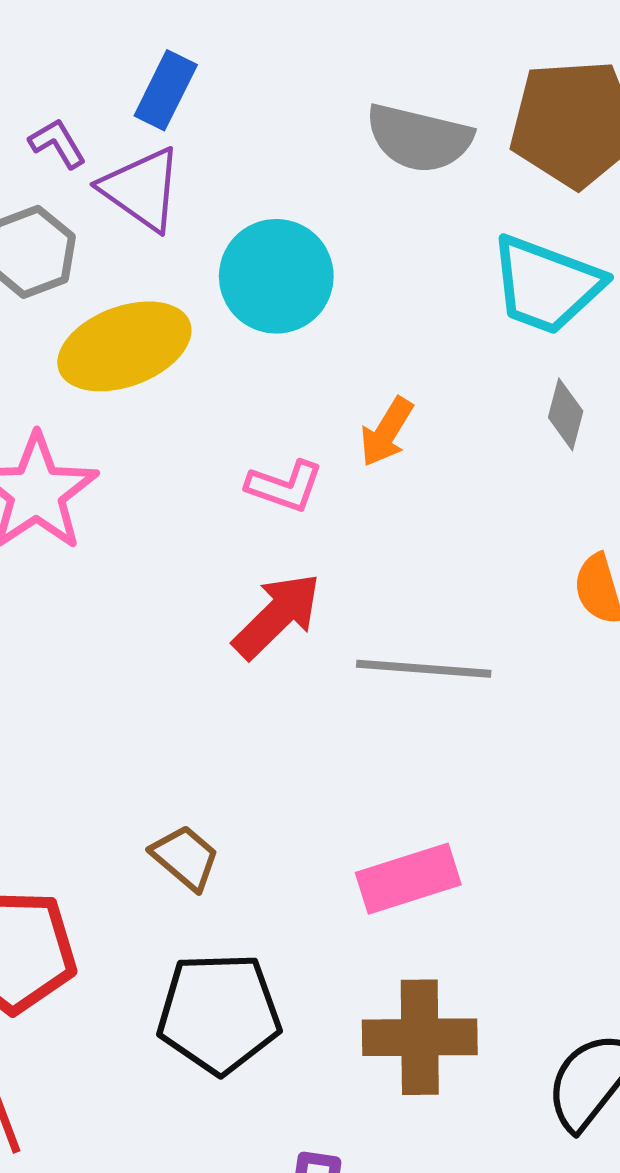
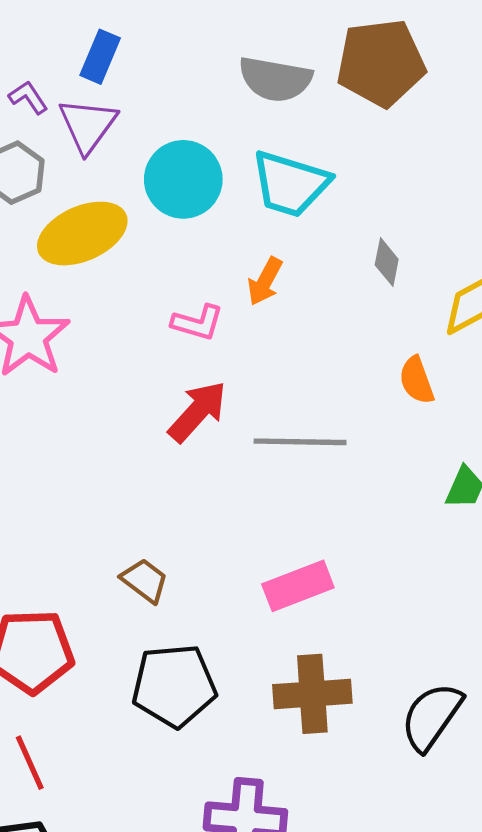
purple triangle: (142, 189) -> (88, 125), turned 34
cyan trapezoid: (546, 285) -> (290, 184), moved

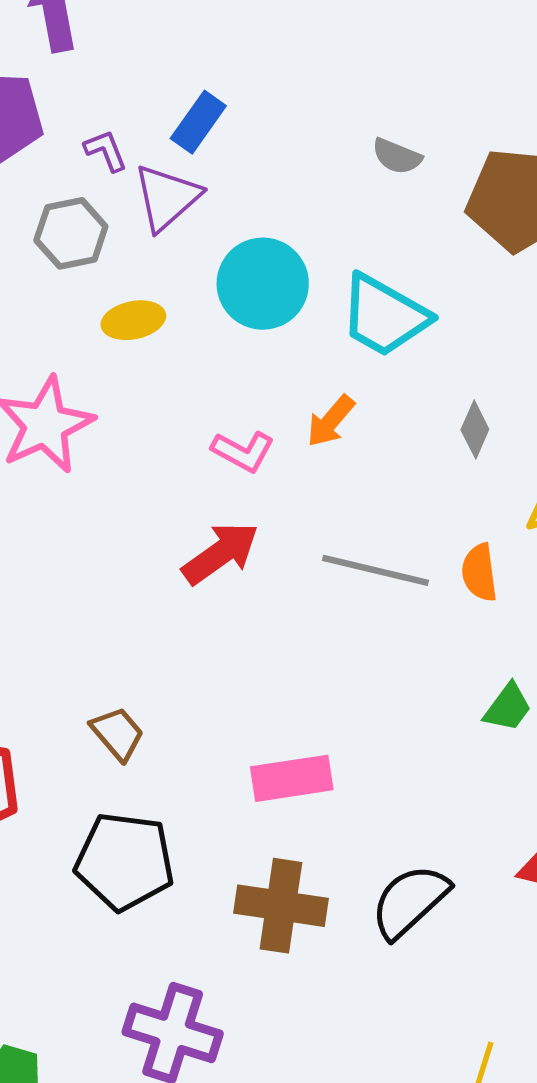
gray semicircle: (275, 79) -> (397, 156), moved, size x0.6
yellow ellipse: (82, 234) -> (133, 320), size x0.6
gray line: (300, 442) -> (376, 570), moved
black semicircle: (432, 717) -> (410, 901), moved

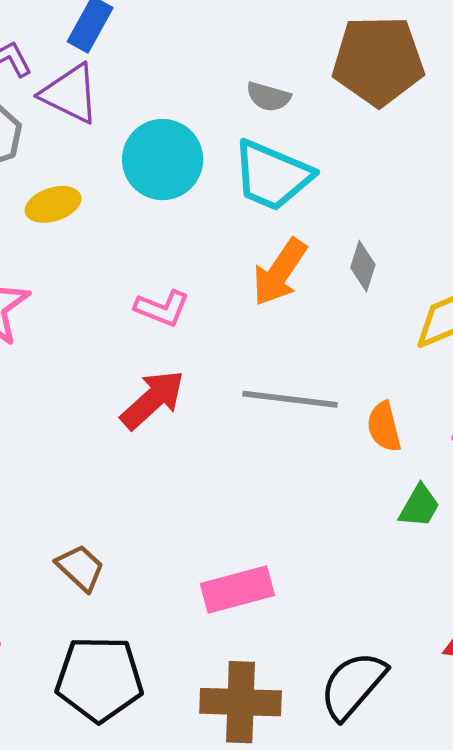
gray semicircle: (397, 156) -> (268, 97), moved
purple triangle: (167, 197) -> (70, 94), turned -46
orange arrow: (331, 421) -> (280, 272), moved, size x1.4
orange semicircle: (479, 573) -> (384, 427), moved

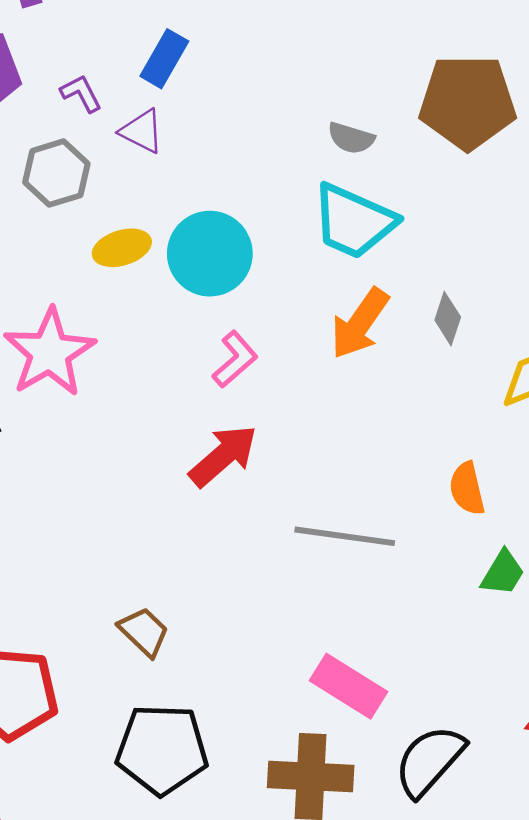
purple triangle: (70, 94) -> (142, 131), size x0.7
cyan circle: (163, 160) -> (210, 254), moved
pink L-shape: (162, 308) -> (235, 359), turned -64
gray line: (290, 399) -> (345, 536), moved
pink rectangle: (237, 590) -> (348, 686), moved, turned 46

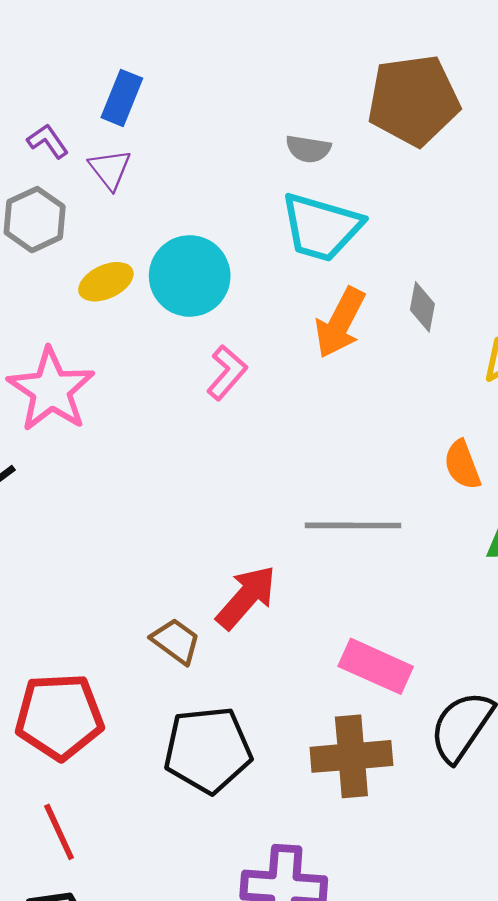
purple triangle: (142, 131) -> (110, 169), turned 33
red arrow: (223, 456) -> (246, 597), moved

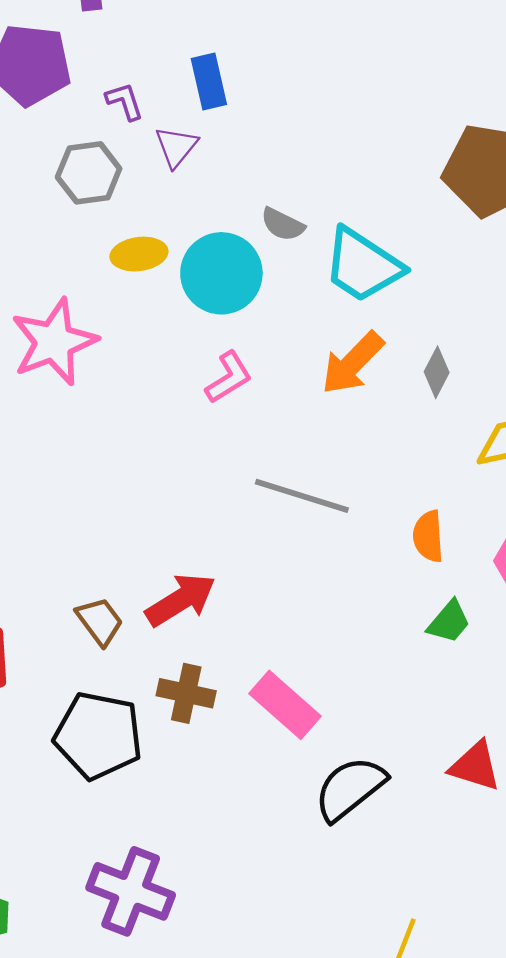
blue rectangle: (122, 98) -> (209, 82), turned -52
gray semicircle: (308, 149) -> (283, 224), moved
gray line: (353, 525) -> (302, 496), moved
brown cross: (351, 756) -> (186, 693), moved, size x0.7

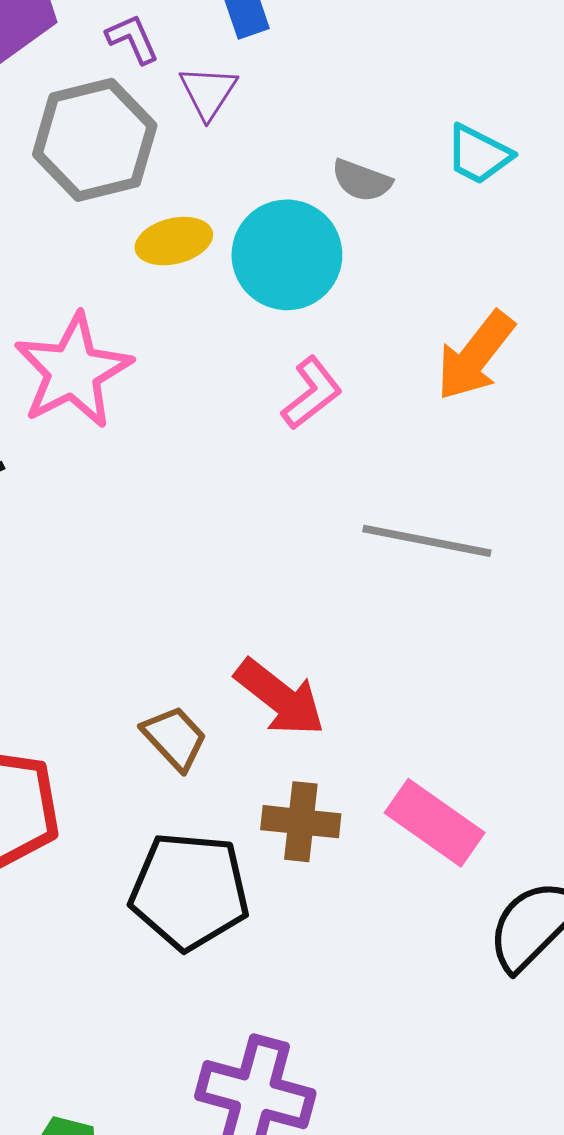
gray hexagon: (89, 173) -> (95, 140), size x1.4
cyan trapezoid: (363, 265) -> (479, 154), moved, size x0.6
red arrow: (181, 600) -> (280, 698), turned 76

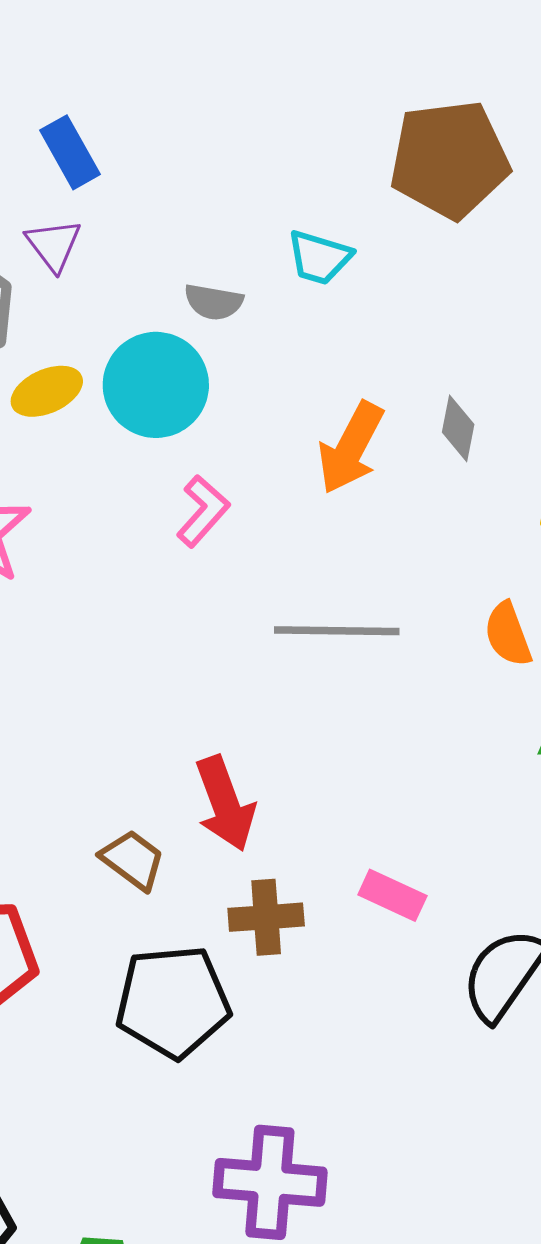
red arrow: (280, 698) -> (225, 804), turned 42
pink rectangle: (435, 823) -> (392, 895), size x0.7

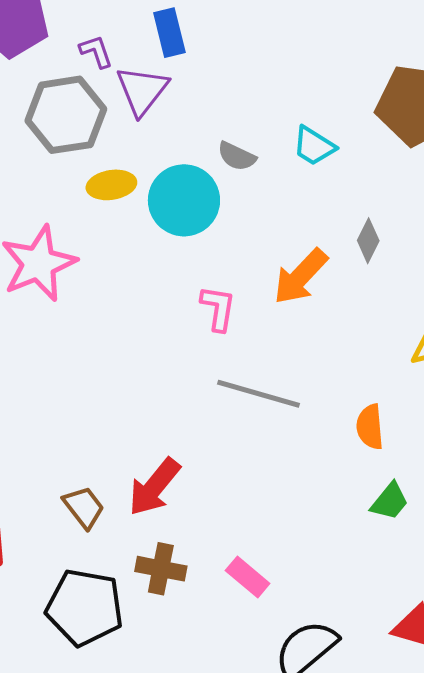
purple triangle: (54, 245) -> (142, 90), size x1.4
gray diamond: (458, 428) -> (368, 241), moved
pink L-shape: (203, 511) -> (218, 308), moved, turned -48
red arrow: (225, 804) -> (154, 487), turned 44

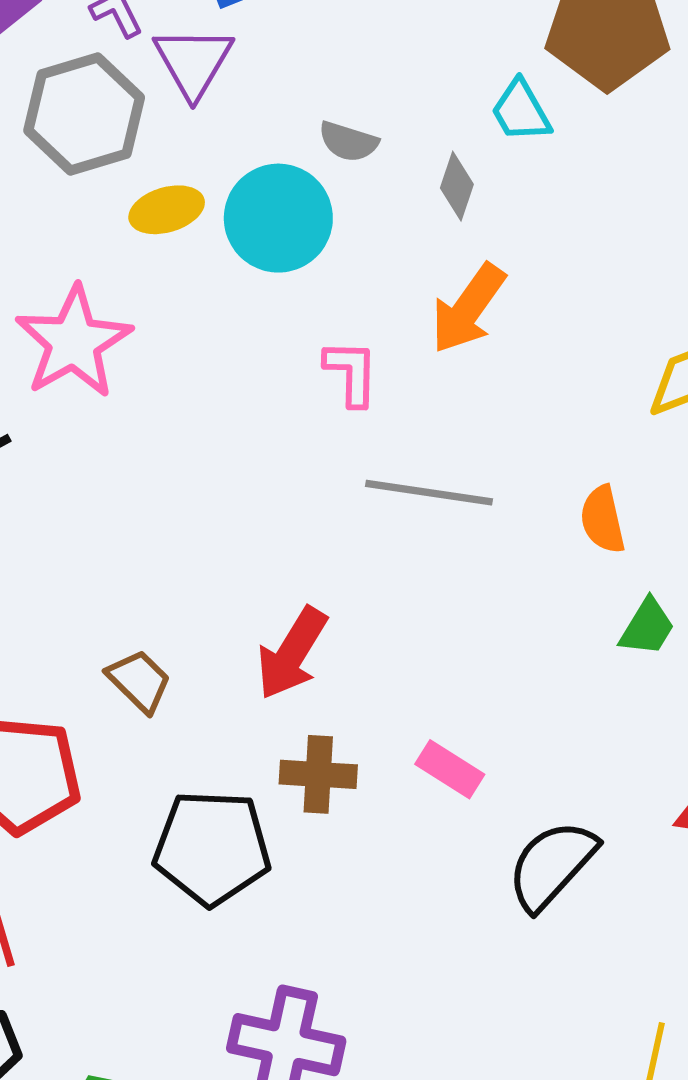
cyan trapezoid: (314, 146) -> (521, 111), moved, turned 36
gray diamond: (368, 241) -> (457, 186), moved
brown trapezoid: (84, 507) -> (139, 681), moved

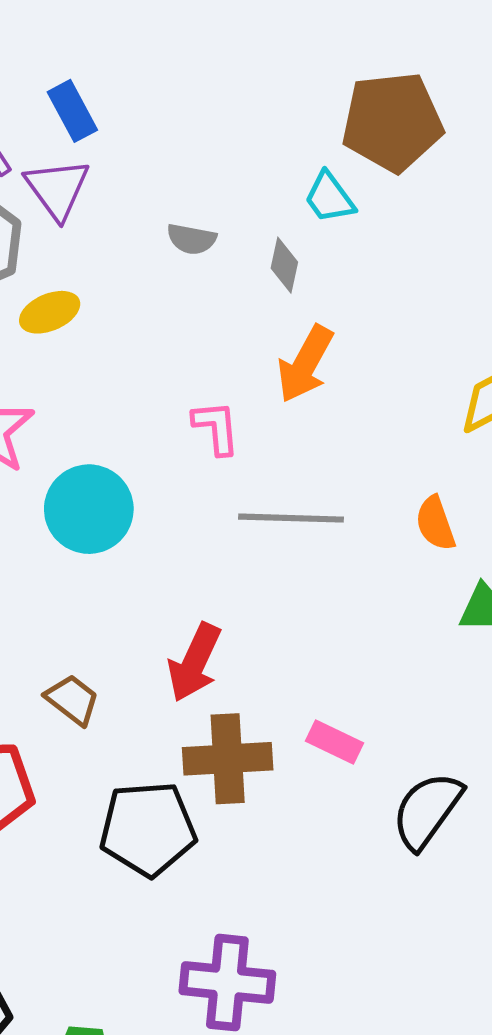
cyan circle: (278, 218) -> (89, 509), moved
brown cross: (318, 774) -> (228, 759), size x1.4

